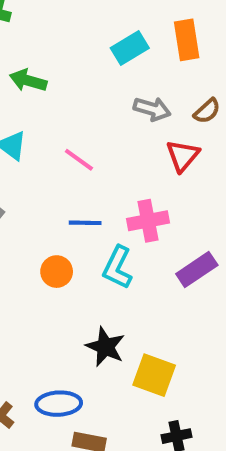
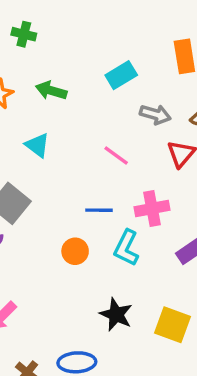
cyan rectangle: (130, 48) -> (121, 75), moved
pink line: (79, 160) -> (116, 156), moved
yellow square: (154, 375) -> (173, 325), moved

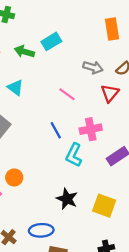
cyan rectangle: (121, 75) -> (51, 41), moved
blue line: (99, 210) -> (56, 130), turned 60
orange circle: (75, 251) -> (14, 177), moved

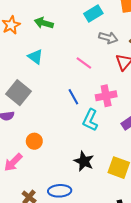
cyan rectangle: (51, 41) -> (93, 13), moved

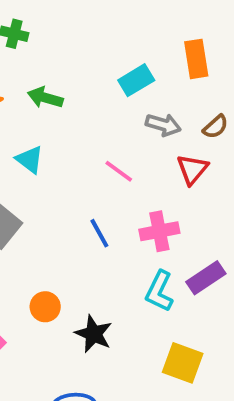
cyan L-shape: (90, 120) -> (159, 291), moved
orange circle: (34, 141) -> (45, 307), moved
black star: (84, 161) -> (94, 334), moved

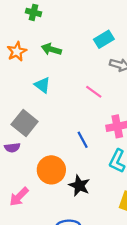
blue line: (99, 233) -> (83, 140), moved
orange circle: (45, 307) -> (51, 170), size x1.6

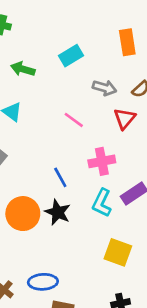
cyan rectangle: (104, 39) -> (71, 56), moved
black star: (79, 186) -> (58, 212), moved

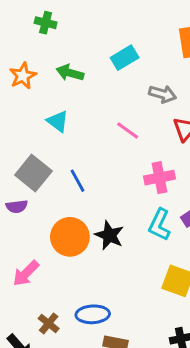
blue line: (60, 177) -> (77, 181), moved

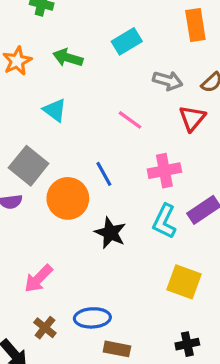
blue line: (77, 181) -> (104, 174), moved
orange circle: (70, 237) -> (68, 198), moved
pink arrow: (26, 273) -> (38, 279), moved

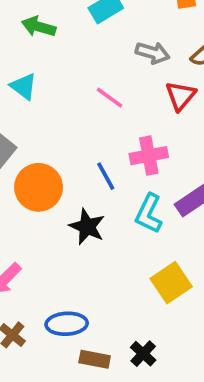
blue line: (104, 174) -> (106, 176), moved
yellow square: (184, 282) -> (171, 283), turned 36
black cross: (187, 344) -> (143, 354), moved, turned -35

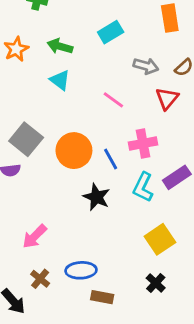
cyan triangle: (24, 86) -> (60, 80), moved
orange circle: (39, 187) -> (74, 151), moved
black cross: (143, 354) -> (156, 283), moved

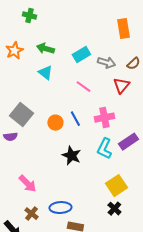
cyan rectangle: (111, 32) -> (81, 55), moved
orange circle: (74, 151) -> (55, 123), size x0.6
blue line: (111, 159) -> (75, 119), moved
pink arrow: (35, 236) -> (27, 184), turned -90
black cross: (156, 283) -> (114, 209), moved

